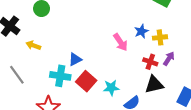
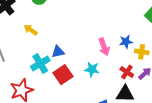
yellow arrow: (33, 45) -> (31, 30), moved
cyan cross: (60, 76) -> (40, 63), turned 36
cyan star: (111, 88) -> (92, 69), moved

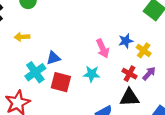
yellow arrow: (31, 30) -> (22, 37), turned -32
yellow cross: (142, 52) -> (144, 50), turned 32
red square: (63, 75) -> (61, 82), turned -36

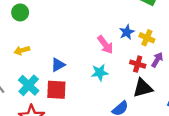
cyan cross: (35, 72) -> (29, 85), moved
red square: (61, 82) -> (56, 90), moved

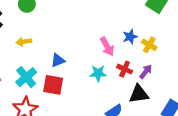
purple arrow: (157, 60) -> (146, 72), moved
red cross: (138, 64) -> (125, 69), moved

